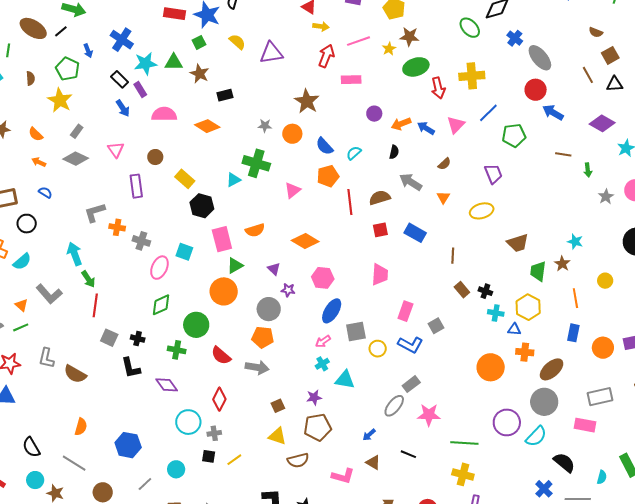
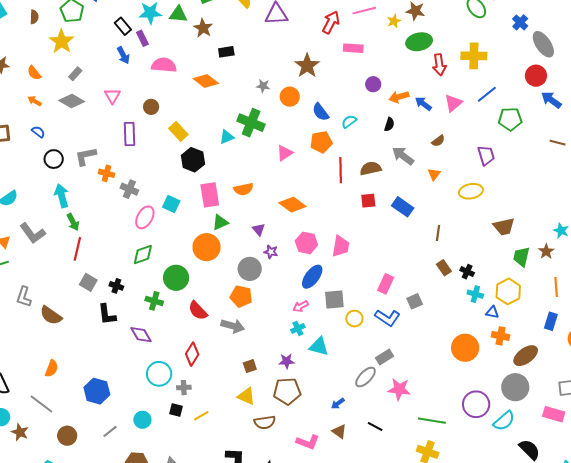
black circle: (27, 224) -> (54, 159), moved
pink trapezoid: (380, 274) -> (341, 246), moved

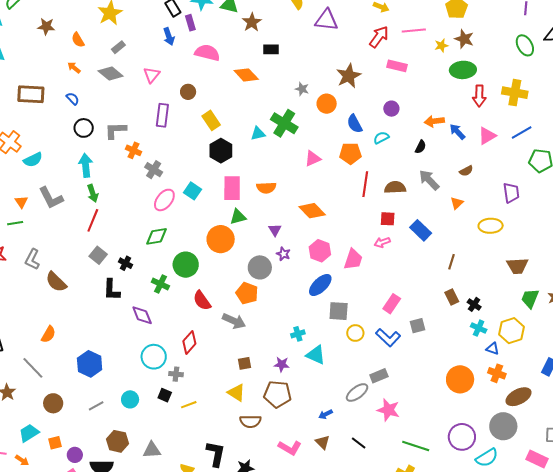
purple circle: (373, 84) -> (391, 109), moved
pink arrow: (301, 306) -> (382, 242), moved

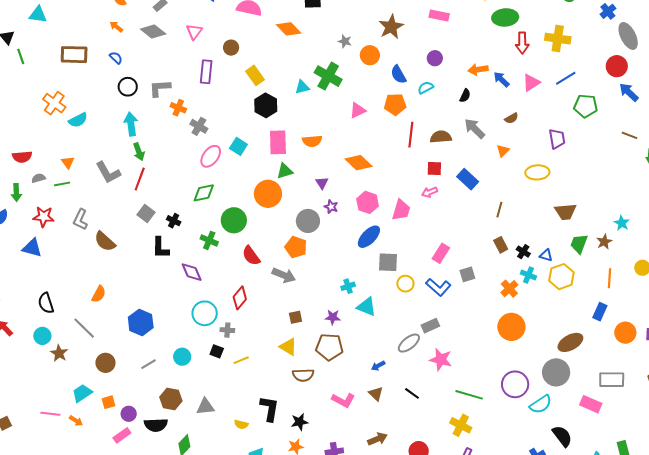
gray L-shape: (51, 198) -> (108, 172), moved
blue triangle: (492, 349) -> (546, 255), moved
orange cross: (497, 373) -> (509, 289), moved, turned 30

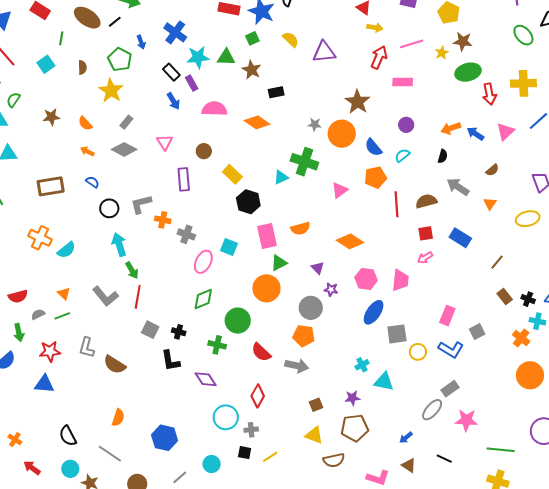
orange circle: (370, 55) -> (342, 134), size x1.4
brown line: (499, 210) -> (497, 262), turned 35

